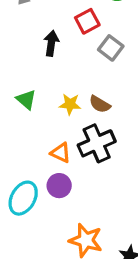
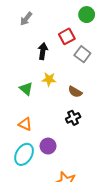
yellow star: (70, 104) -> (49, 79), moved
black cross: (97, 143) -> (73, 118), size x0.6
orange triangle: (61, 153) -> (25, 124), moved

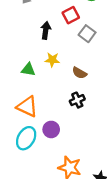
green triangle: (26, 89) -> (28, 70), turned -32
orange triangle: (25, 124) -> (27, 107), size x1.5

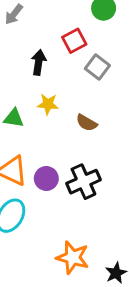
black cross: (77, 100) -> (83, 182), moved, size x1.5
purple circle: (51, 129) -> (46, 178), moved

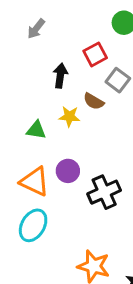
brown semicircle: (87, 123) -> (94, 101), moved
purple circle: (46, 178) -> (68, 171), moved

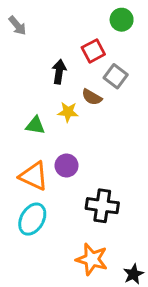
gray arrow: (36, 29) -> (17, 26), moved, turned -78
black cross: (104, 192) -> (102, 206), moved, turned 32

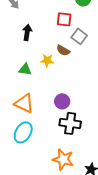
red square: (93, 51) -> (64, 19), turned 35
black arrow: (59, 72) -> (27, 32), moved
purple circle: (67, 166) -> (62, 101), moved

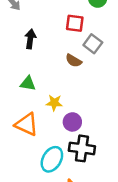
yellow star: (47, 60) -> (54, 103), moved
cyan ellipse: (23, 132) -> (52, 159), moved

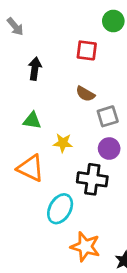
gray square: (93, 44) -> (108, 116), moved, turned 36
purple circle: (72, 122) -> (109, 149), moved
black cross: (82, 148) -> (92, 179), moved

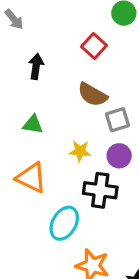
red square: (87, 50) -> (94, 46), turned 35
brown semicircle: (85, 94) -> (92, 95), size x1.4
yellow star: (63, 143) -> (80, 151), moved

